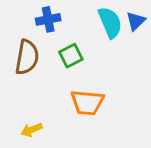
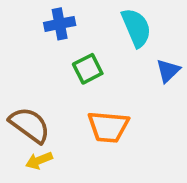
blue triangle: (136, 21) -> (168, 71), moved
brown semicircle: (27, 57) -> (30, 125), moved, turned -64

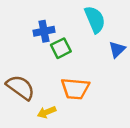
blue cross: (60, 24) -> (44, 31), moved
yellow arrow: (39, 161) -> (47, 112), moved

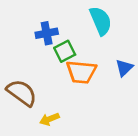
blue triangle: (117, 50) -> (124, 68), moved
orange trapezoid: (75, 89) -> (81, 72), moved

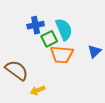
cyan semicircle: (101, 21) -> (64, 29), moved

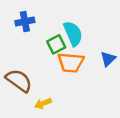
blue cross: (36, 25) -> (25, 22), moved

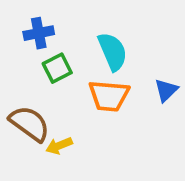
green square: (56, 44) -> (57, 68), moved
yellow arrow: (43, 103) -> (59, 146), moved

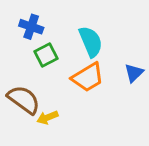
blue cross: (39, 33) -> (31, 27), turned 30
orange trapezoid: (109, 96) -> (88, 77), turned -36

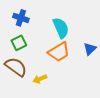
green square: (46, 55) -> (19, 43), moved
yellow arrow: (48, 117) -> (40, 79), moved

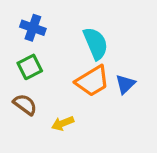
blue triangle: (90, 49) -> (125, 84), moved
brown semicircle: (16, 67) -> (25, 105), size x0.7

